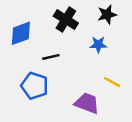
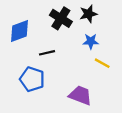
black star: (107, 15) -> (88, 14), moved
yellow line: (112, 82) -> (102, 63), moved

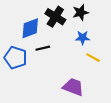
blue diamond: (20, 31) -> (30, 28), moved
blue pentagon: (32, 79) -> (16, 58), moved

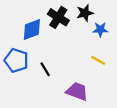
blue star: (83, 38) -> (100, 29), moved
black line: (43, 48) -> (45, 69), moved, turned 72

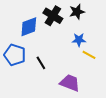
blue star: (100, 29) -> (79, 40), moved

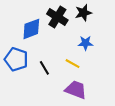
yellow line: (89, 55) -> (73, 64), moved

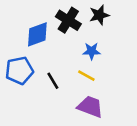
blue star: (86, 43) -> (92, 51), moved
blue pentagon: (16, 59) -> (19, 70), turned -30

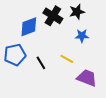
blue star: (92, 51) -> (82, 36), moved
purple trapezoid: (90, 107) -> (87, 78), moved

